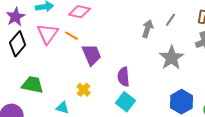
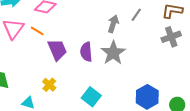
gray star: (172, 58) -> (113, 53), moved
purple semicircle: (124, 77) -> (86, 52), moved

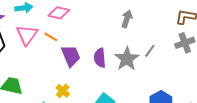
gray line: (136, 15) -> (150, 51), moved
gray arrow: (113, 24) -> (127, 19), moved

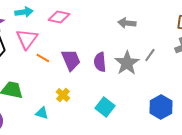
gray arrow: (127, 19) -> (127, 23), turned -102
orange line: (51, 37) -> (43, 58), moved

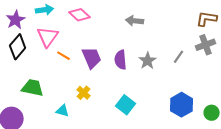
pink diamond: (59, 17) -> (80, 15), turned 30
gray arrow: (127, 23) -> (135, 21), moved
gray line: (150, 55) -> (179, 57), moved
gray star: (127, 63) -> (148, 61), size x0.7

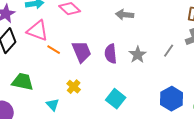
pink triangle: (48, 37) -> (38, 31), turned -45
cyan triangle: (63, 111) -> (53, 105), turned 32

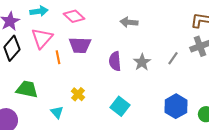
pink triangle: (38, 31) -> (42, 38), turned 50
orange line: (54, 50) -> (58, 57), turned 48
purple trapezoid: (82, 52) -> (80, 45), moved, turned 115

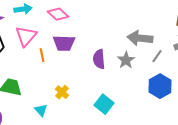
gray arrow: (129, 22) -> (140, 38), moved, size x1.4
blue hexagon: (176, 106) -> (160, 86), moved

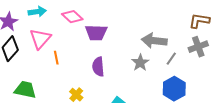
purple trapezoid: (64, 43) -> (96, 33), moved
purple semicircle: (99, 59) -> (98, 67), moved

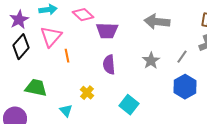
gray arrow: (154, 41) -> (157, 22), moved

